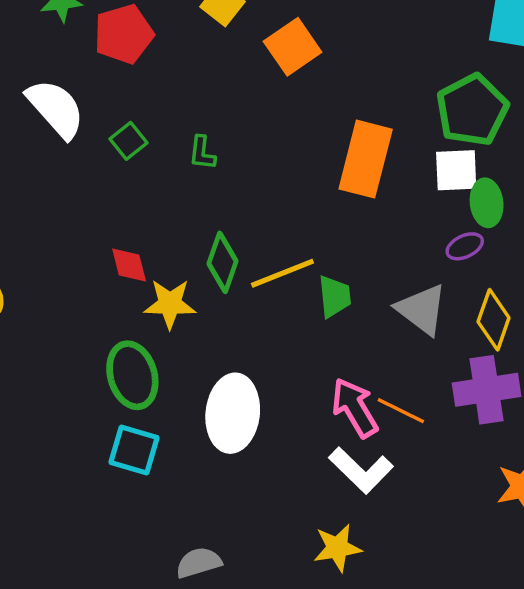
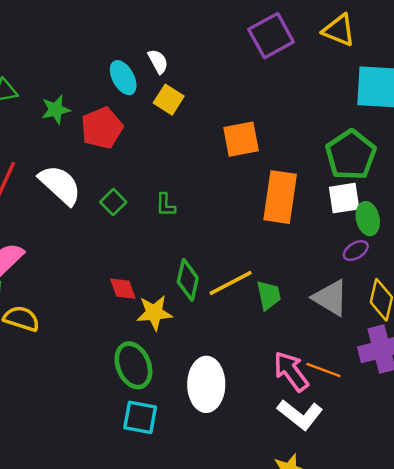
orange square: (293, 47) -> (241, 139), moved, turned 30

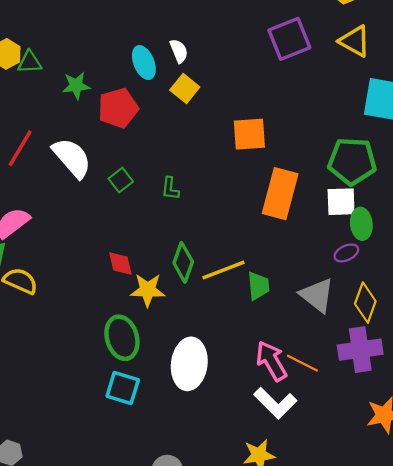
green pentagon: (351, 155) -> (352, 161), turned 30

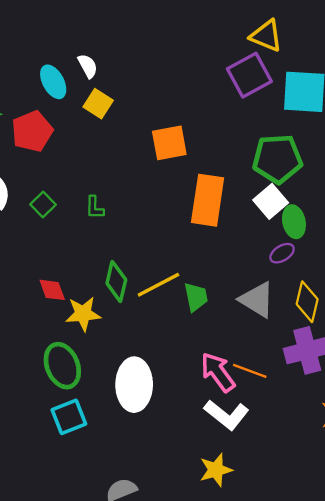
purple square: (289, 39) -> (249, 75), moved
white square: (341, 202) -> (271, 201), turned -32
cyan square: (123, 388) -> (69, 417), turned -32

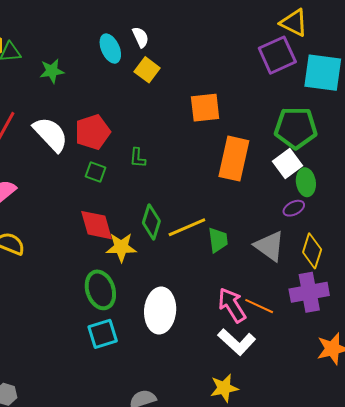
red pentagon: (32, 131) -> (93, 132), moved
green square: (43, 205) -> (96, 172), moved, turned -30
red diamond: (52, 290) -> (97, 225), size x1.5

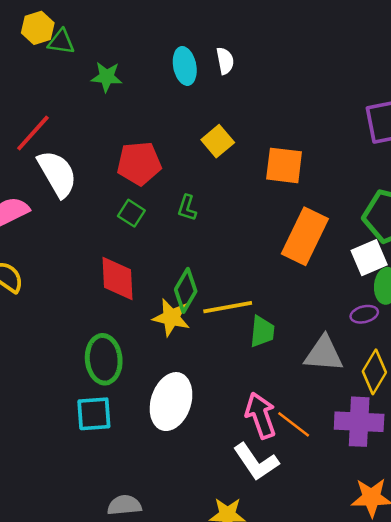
yellow square: (147, 70) -> (218, 141), moved
white semicircle: (51, 134) -> (57, 174), moved
gray triangle: (270, 246) -> (324, 354), turned -44
yellow star: (121, 247) -> (171, 317), moved

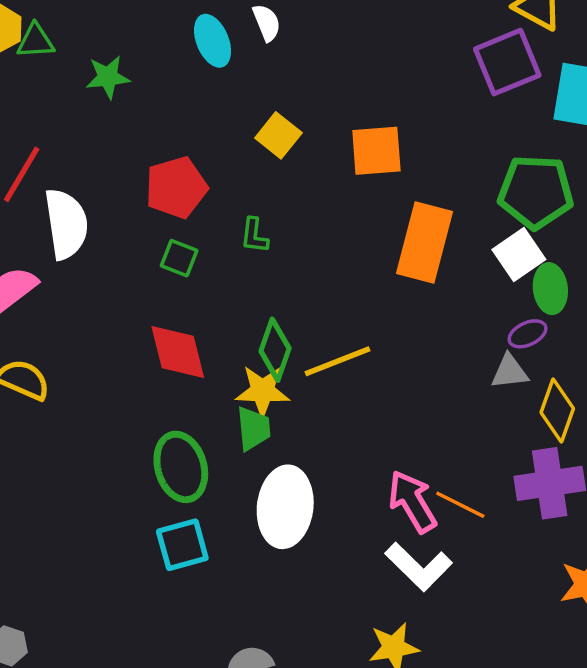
white semicircle: (57, 174) -> (66, 224), turned 33
green trapezoid: (262, 332) -> (254, 428), moved
gray triangle: (324, 354) -> (510, 372), moved, size x0.7

